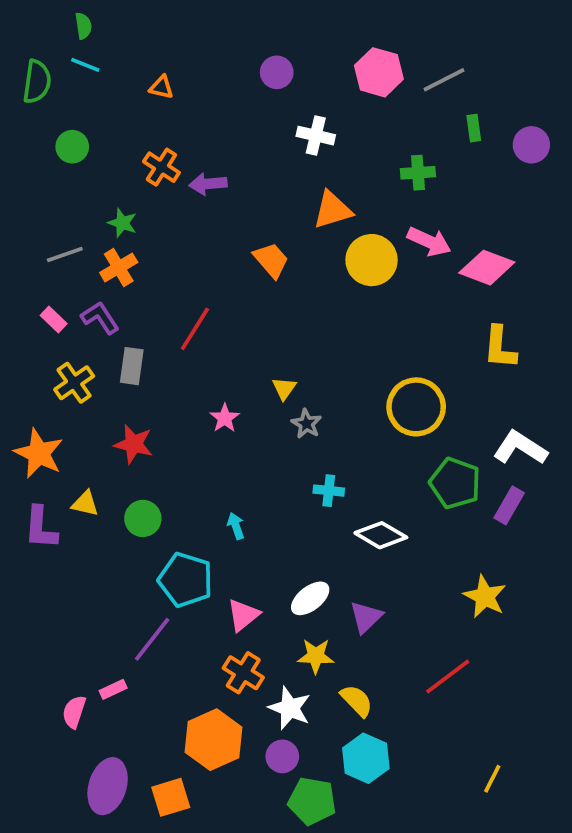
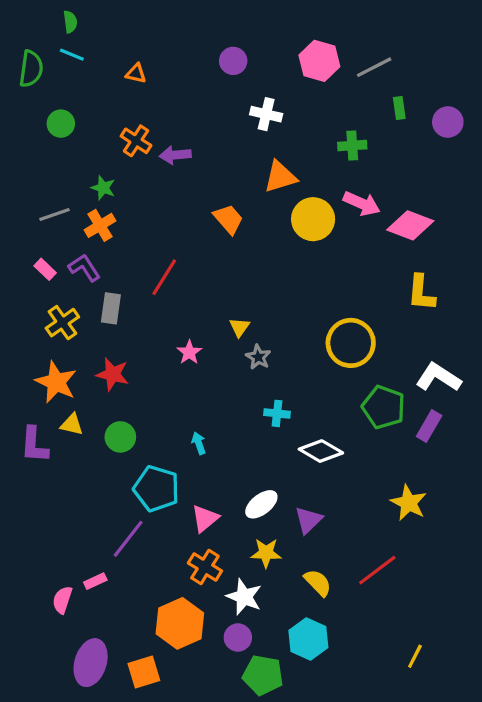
orange star: (39, 453) -> (56, 382), moved
yellow semicircle: (357, 701) -> (318, 583), moved

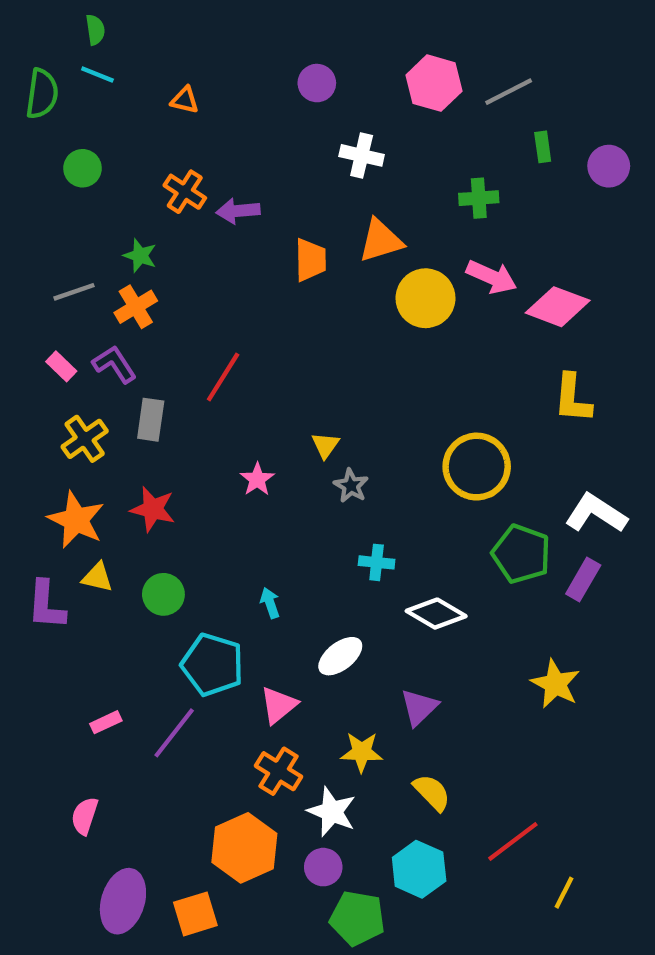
orange trapezoid: (228, 219) -> (310, 260), moved, turned 40
white ellipse: (261, 504) -> (340, 656), moved
red line: (377, 570) -> (513, 841), moved
pink rectangle: (95, 581) -> (106, 722), moved

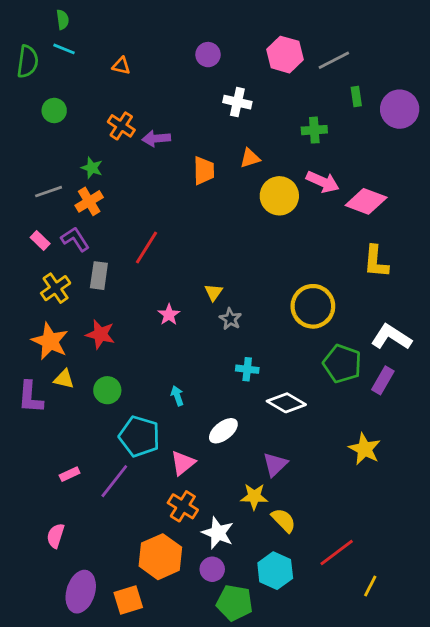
purple circle: (609, 166) -> (400, 109), size x1.4
orange triangle: (381, 241) -> (250, 158), size x0.7
yellow star: (362, 752) -> (254, 497), moved

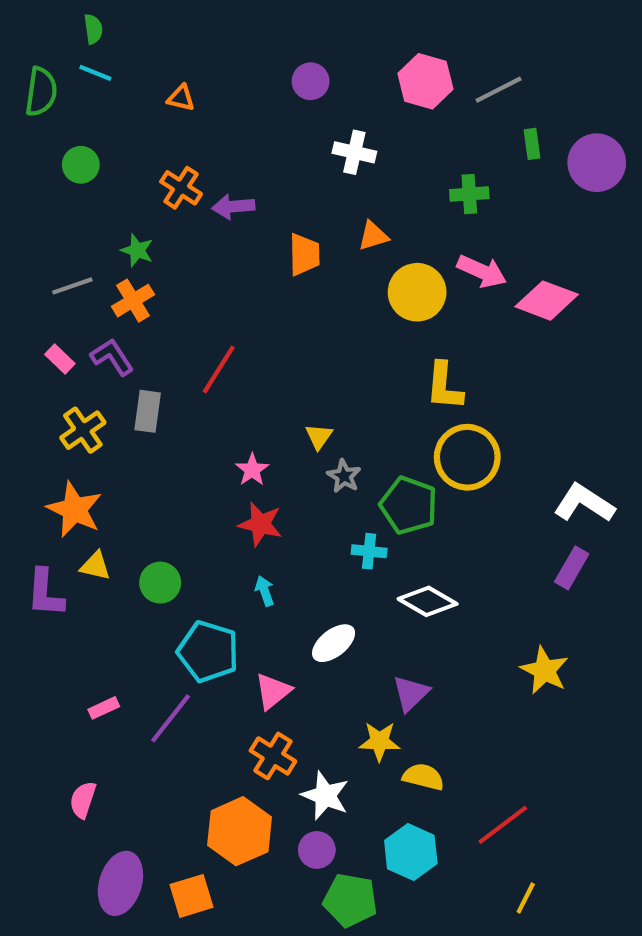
yellow L-shape: (376, 262) -> (444, 386), moved
red star: (100, 334) -> (260, 524), moved
green pentagon: (342, 364) -> (409, 505), moved
yellow semicircle: (284, 520) -> (423, 777), turned -32
yellow line: (370, 586) -> (526, 898), moved

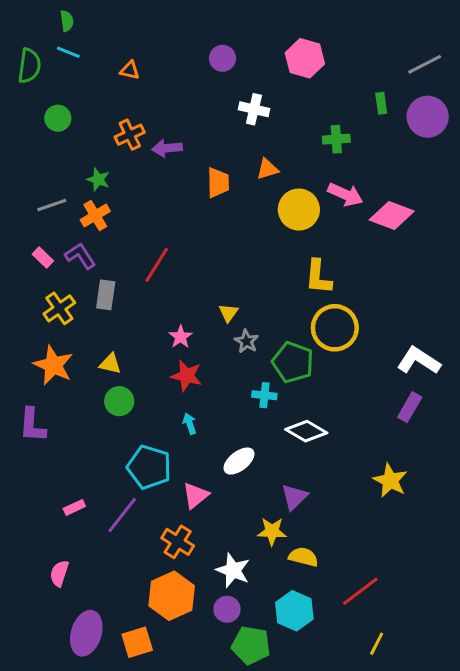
gray line: (499, 90) -> (425, 64), moved
orange cross: (181, 188) -> (130, 135), turned 32
yellow triangle: (95, 566) -> (110, 364), moved
green circle: (160, 583) -> (119, 401), moved
orange cross: (273, 756) -> (178, 542), moved

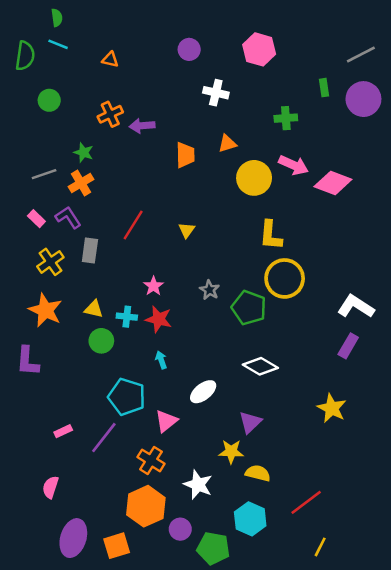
yellow triangle: (229, 313) -> (187, 230), moved
cyan cross: (264, 395) -> (127, 317), moved
purple circle: (227, 609) -> (180, 529), moved

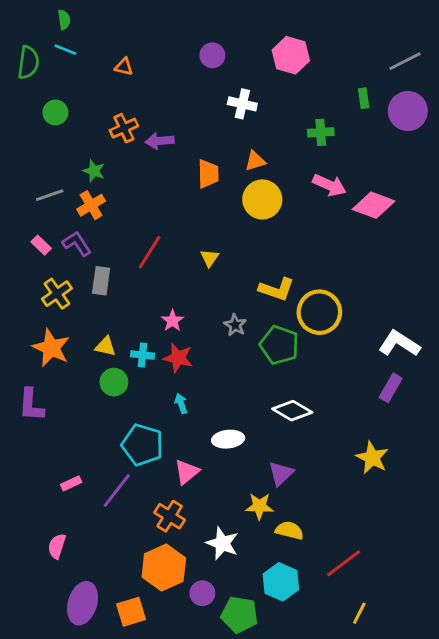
yellow circle: (254, 178) -> (262, 199), moved
yellow L-shape: (271, 235) -> (277, 289), moved, turned -76
white ellipse: (203, 392) -> (228, 439), turned 32

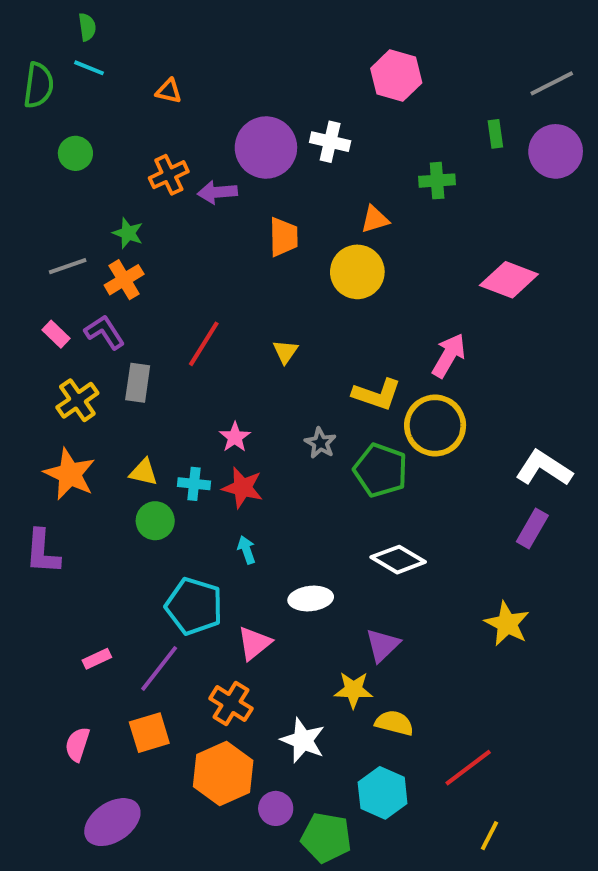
purple circle: (212, 55) -> (266, 148), moved, size x1.8
orange triangle: (255, 161) -> (375, 219), moved
pink arrow: (329, 185) -> (449, 356), moved, turned -84
purple ellipse: (83, 603) -> (112, 822), turned 39
orange square: (131, 612) -> (149, 733), moved

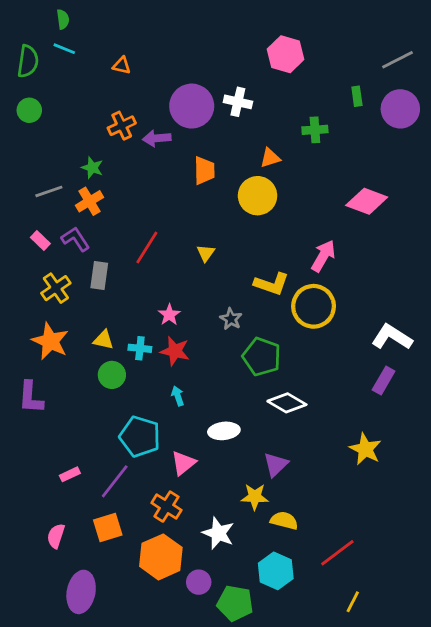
green circle: (75, 153) -> (29, 110), moved
green pentagon: (381, 470) -> (262, 357), moved
purple ellipse: (112, 822) -> (81, 592), turned -45

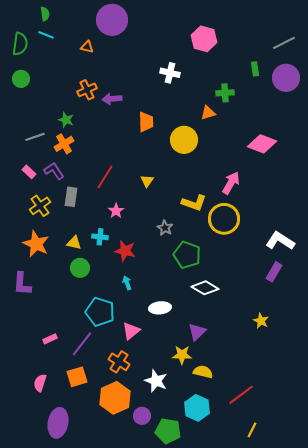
purple circle: (192, 106) -> (112, 20), moved
orange triangle: (270, 158) -> (208, 113), moved
pink star: (169, 315) -> (116, 211), moved
cyan cross: (140, 348) -> (100, 237), moved
yellow star: (365, 449) -> (261, 321), size x0.7

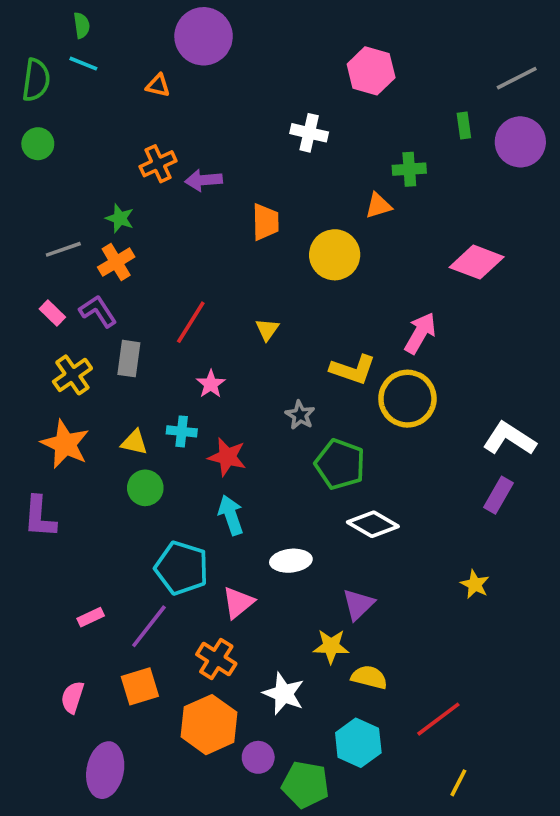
cyan arrow: (127, 283) -> (231, 515), size x1.5

